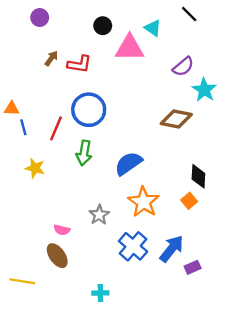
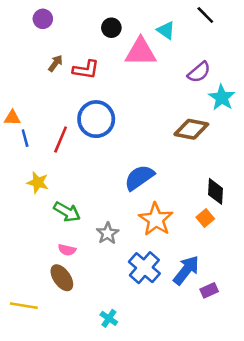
green arrow: (84, 153) -> (67, 212), moved, turned -70
cyan cross: (100, 293) -> (109, 318), turned 35

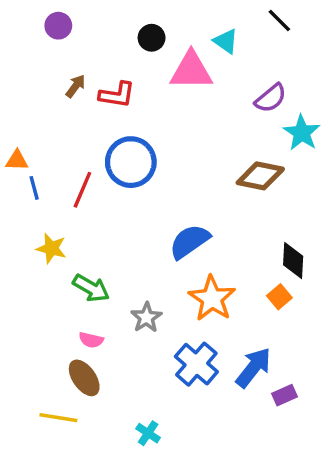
yellow line: (24, 306) -> (58, 418), moved

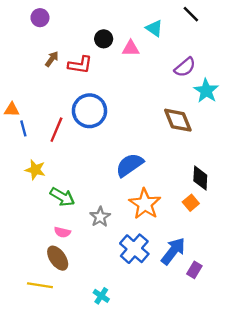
black circle: (152, 38) -> (104, 39), moved
pink triangle: (191, 71) -> (131, 48), size x0.6
brown diamond: (260, 176) -> (178, 120), turned 56
purple rectangle: (284, 395) -> (194, 270), turned -35

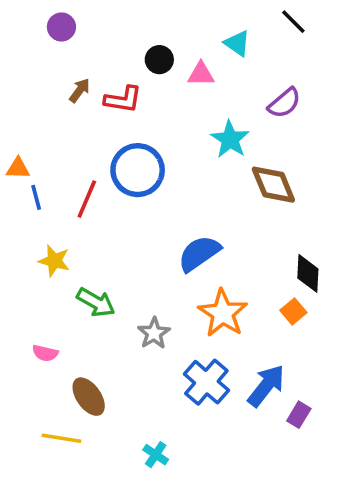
cyan star: (206, 91) -> (230, 139), moved
pink semicircle: (62, 232) -> (45, 353), moved

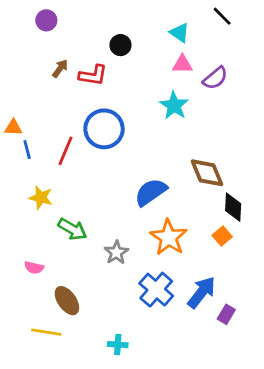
pink triangle: (201, 74) -> (182, 64), moved
brown diamond: (273, 185) -> (207, 173), moved
cyan cross: (156, 455) -> (118, 345), turned -30

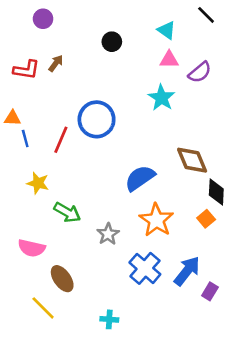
red L-shape: (93, 75) -> (26, 70), moved
pink semicircle: (34, 268) -> (32, 248), size x1.5
yellow line: (46, 332) -> (43, 308), turned 36

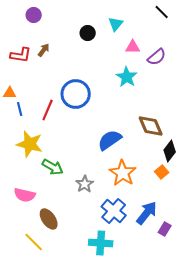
cyan triangle: (167, 30) -> (116, 24), moved, turned 35
yellow star: (38, 183) -> (30, 144), size x1.5
black diamond: (216, 192) -> (170, 151), turned 35
cyan cross: (109, 319) -> (101, 243), moved, size x1.6

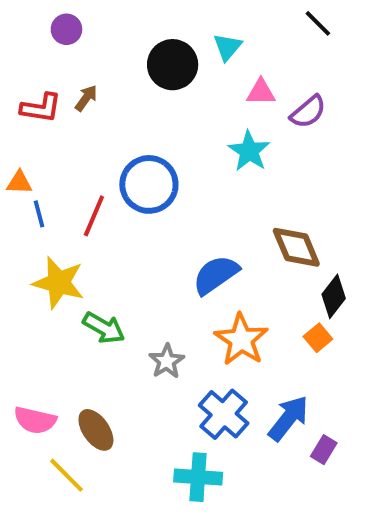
black circle: (88, 33) -> (173, 65), size x1.6
pink semicircle: (25, 195) -> (35, 420), moved

